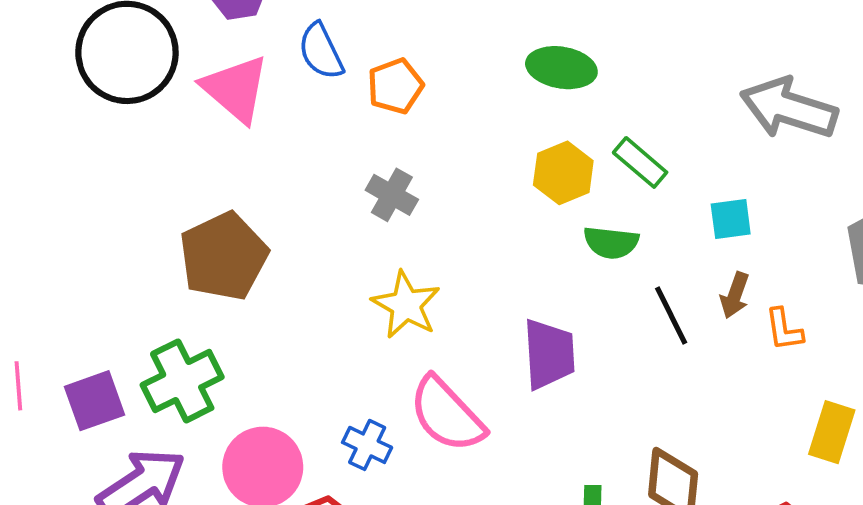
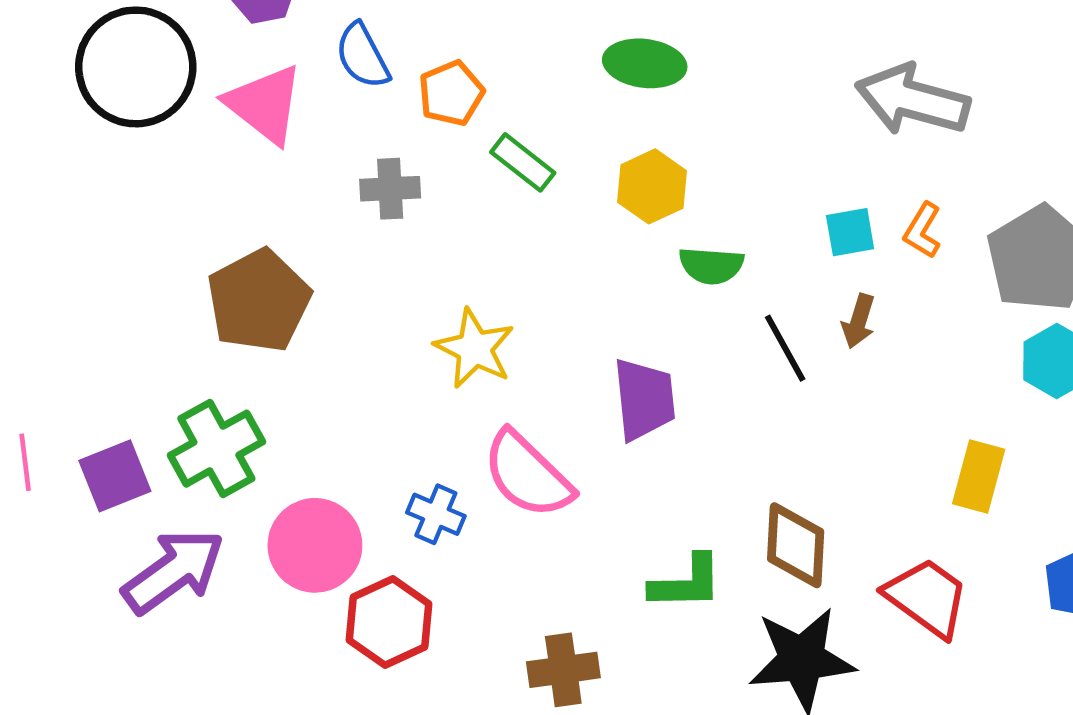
green rectangle: (640, 162) -> (523, 162), moved
gray cross: (392, 195) -> (390, 189), moved, turned -30
orange L-shape: (784, 330) -> (923, 230), moved, turned 42

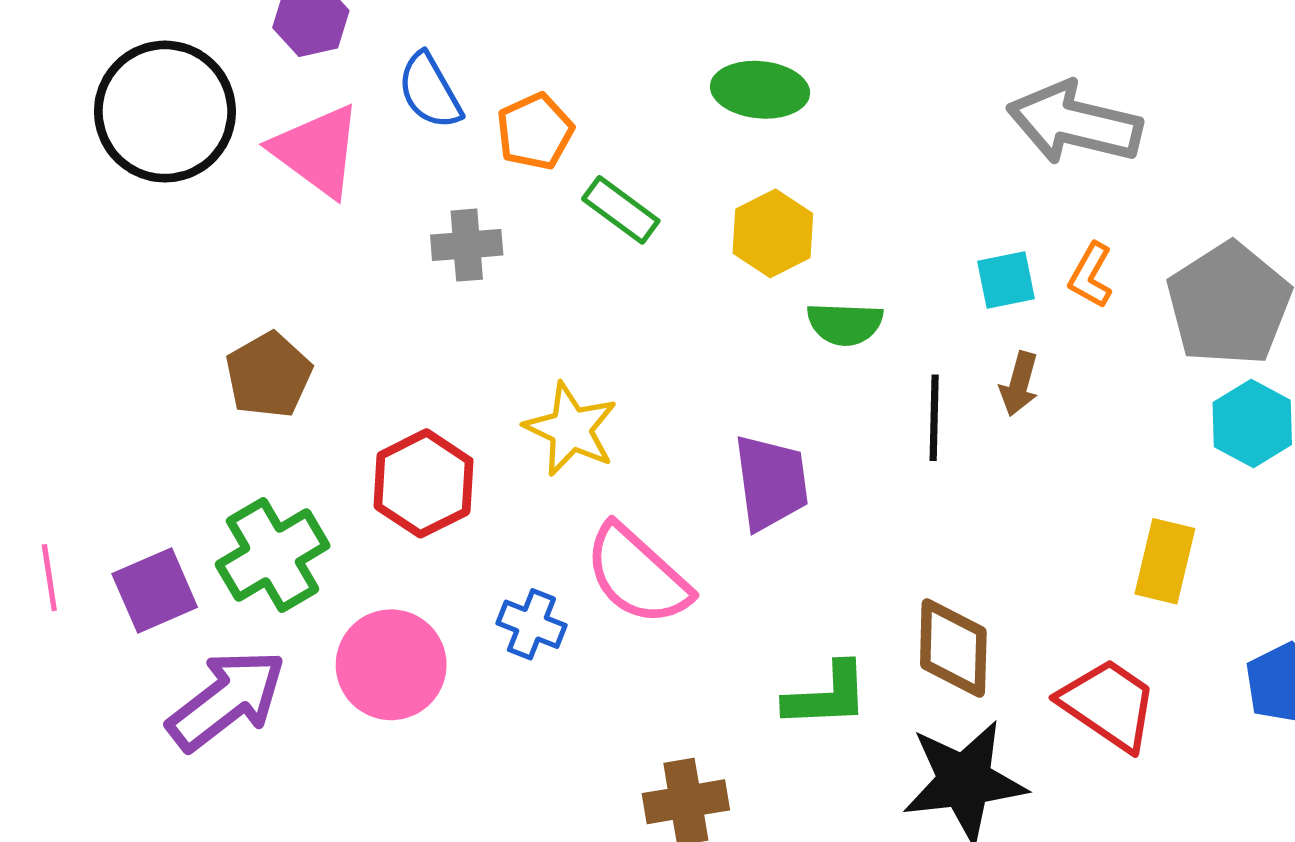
brown pentagon: (259, 301) -> (269, 375), moved, size x0.7
black line: (785, 348) -> (934, 418), turned 32
red hexagon: (389, 622) -> (424, 483), moved

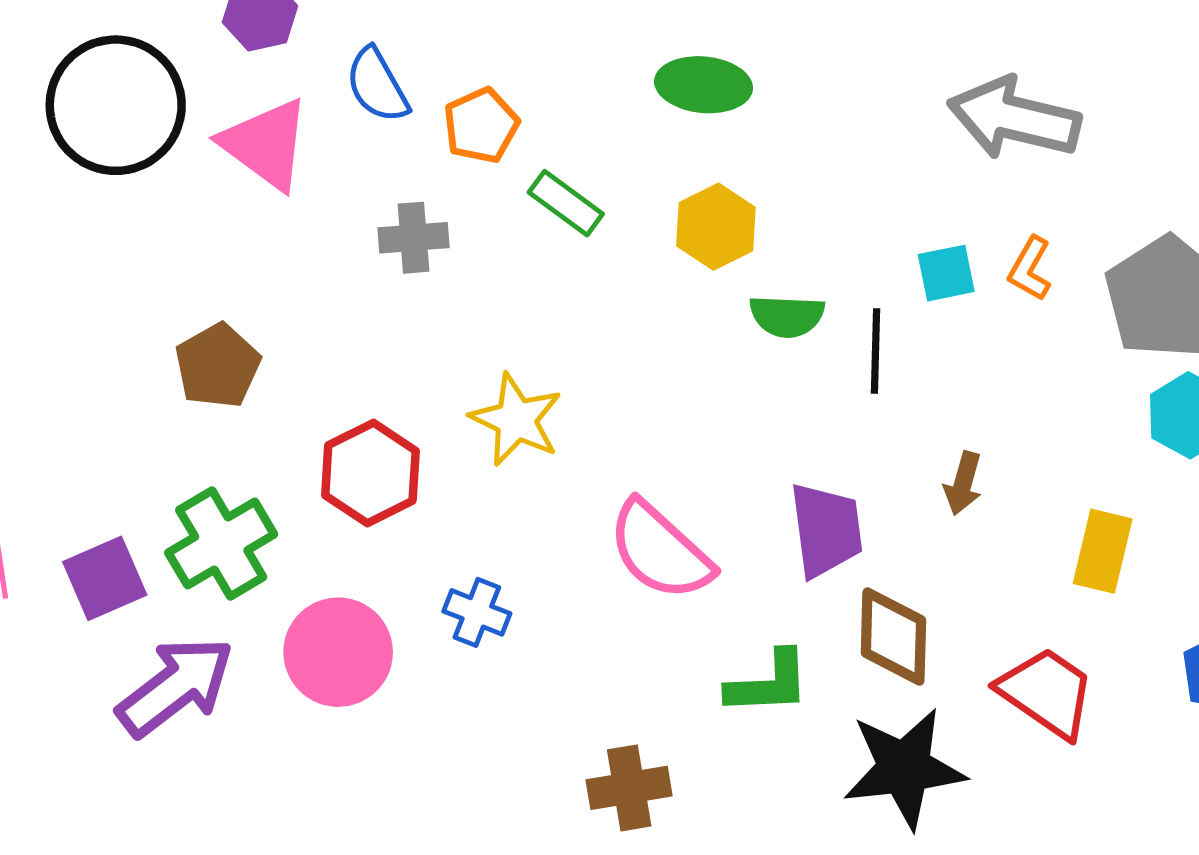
brown arrow: (1019, 384) -> (963, 483), moved
black line: (934, 418) -> (875, 351), moved
purple trapezoid: (771, 482) -> (826, 530), moved
pink semicircle: (637, 575) -> (660, 551), moved

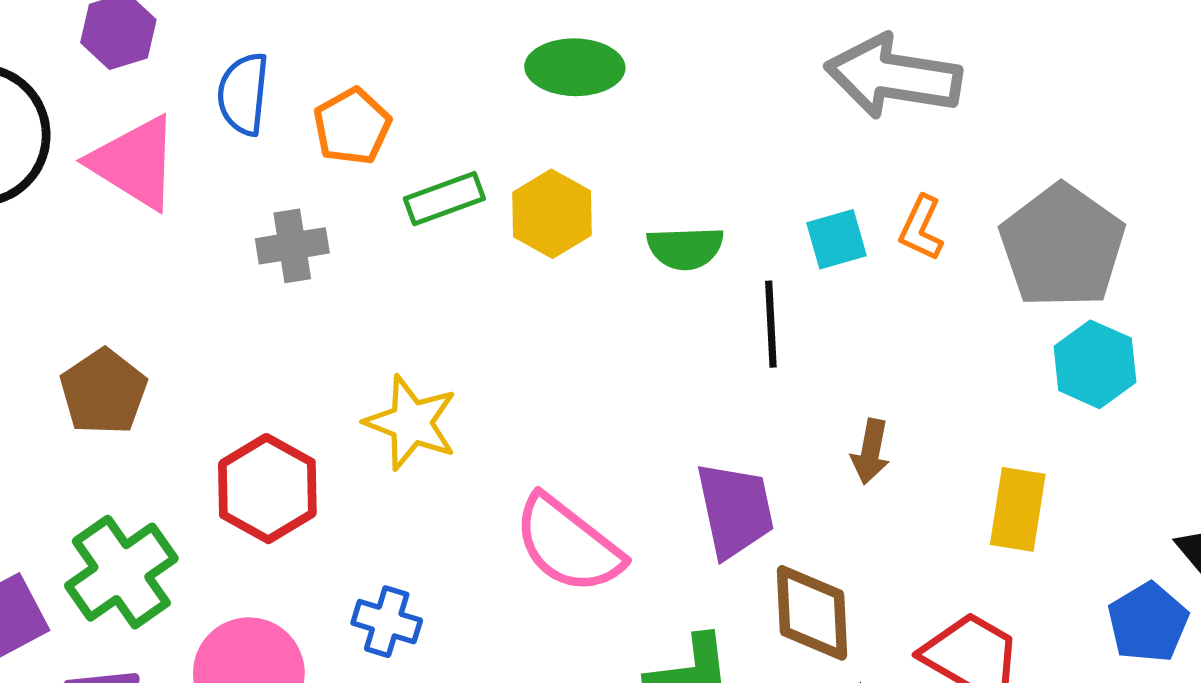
blue semicircle: (377, 85) -> (243, 94), turned 40
green rectangle: (566, 203) -> (444, 199), turned -52
yellow hexagon: (716, 227) -> (552, 214), moved
green semicircle: (787, 316) -> (685, 248), moved

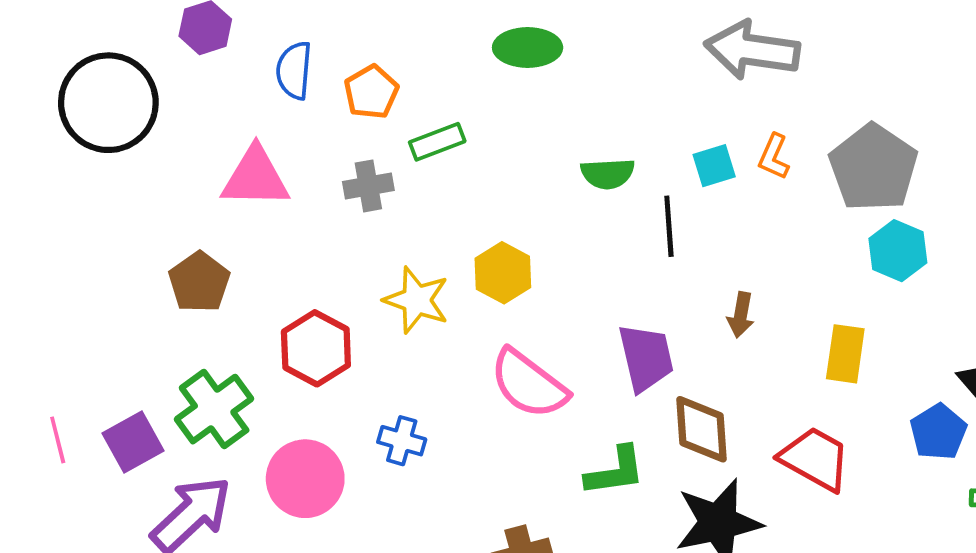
pink triangle: (135, 163) -> (255, 177), moved, turned -30
yellow hexagon: (552, 214) -> (503, 273), moved
gray cross: (292, 246) -> (368, 186), moved

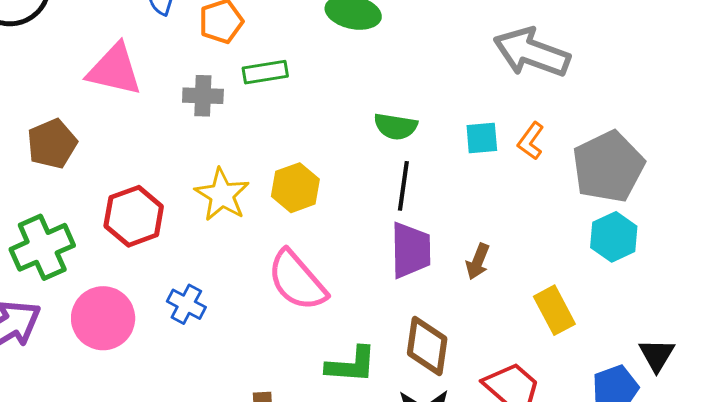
black line: (669, 226) -> (403, 186), moved
yellow rectangle: (845, 354) -> (554, 310), turned -48
purple trapezoid: (646, 358) -> (411, 250), moved

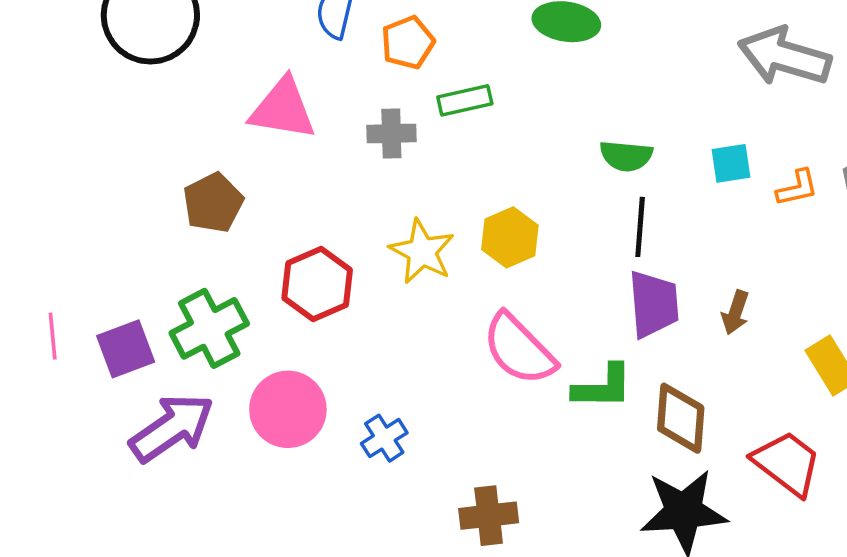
orange L-shape: (531, 141) -> (797, 188), moved, turned -135
blue cross: (186, 304) -> (384, 438), moved, turned 33
green L-shape: (351, 365) -> (603, 387), moved

